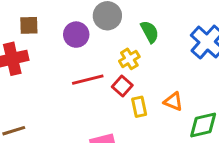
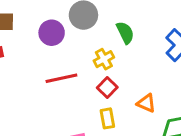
red square: (122, 86) -> (107, 88), moved
yellow rectangle: (139, 107) -> (107, 118), moved

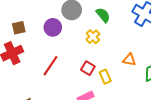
red line: (61, 78) -> (50, 66), moved, turned -30
red square: (107, 88) -> (88, 68), moved

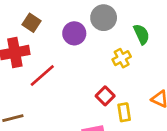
brown square: (19, 28) -> (32, 23), turned 32
red line: (50, 66) -> (42, 76), moved

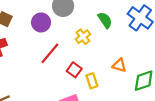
green semicircle: (141, 34) -> (105, 20), moved
red line: (42, 76) -> (50, 53), moved

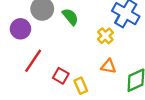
green semicircle: (105, 20) -> (70, 17), moved
yellow cross: (83, 37) -> (105, 36), moved

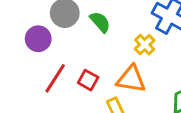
orange triangle: (108, 66) -> (131, 79), moved, size x1.5
red square: (61, 76) -> (88, 80), moved

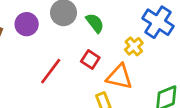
purple circle: (38, 39) -> (27, 24), moved
red square: (88, 80) -> (90, 60), moved

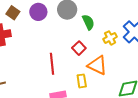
yellow cross: (134, 46) -> (110, 38), moved
red line: (51, 71) -> (52, 64), moved, turned -55

